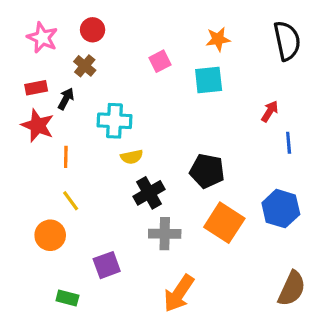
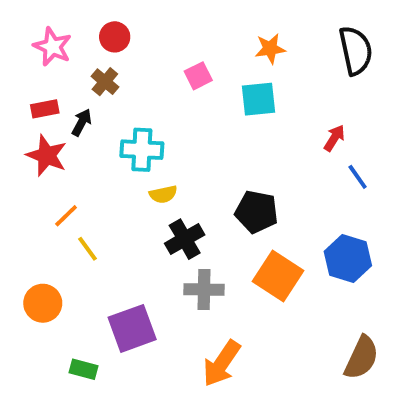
blue line: (289, 143) -> (358, 177), turned -30
orange line: (66, 157) -> (66, 216), moved, turned 45
orange circle: (50, 235) -> (43, 303), moved
purple square: (107, 265) -> (132, 328), size x1.4

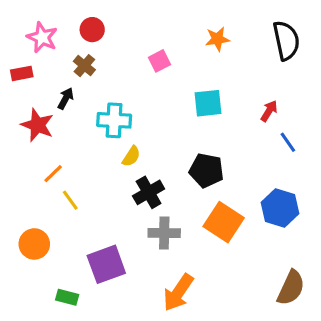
cyan square: (258, 99) -> (208, 103), moved
red rectangle: (45, 109) -> (22, 73), moved
yellow semicircle: (163, 194) -> (131, 156), turned -45

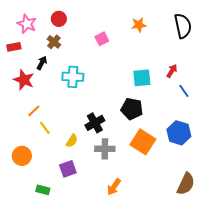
cyan square: (208, 103) -> (142, 78), moved
yellow semicircle: (131, 156) -> (72, 141), moved
purple square: (106, 264) -> (68, 169), size x0.7
orange arrow: (178, 293) -> (114, 187), size x0.7

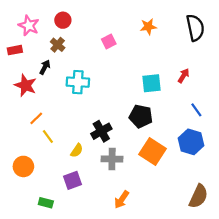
blue line: (184, 91) -> (196, 110), moved

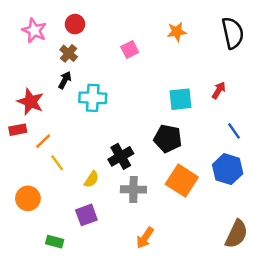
red rectangle: (15, 50) -> (18, 130), moved
black arrow: (45, 67) -> (65, 80), moved

